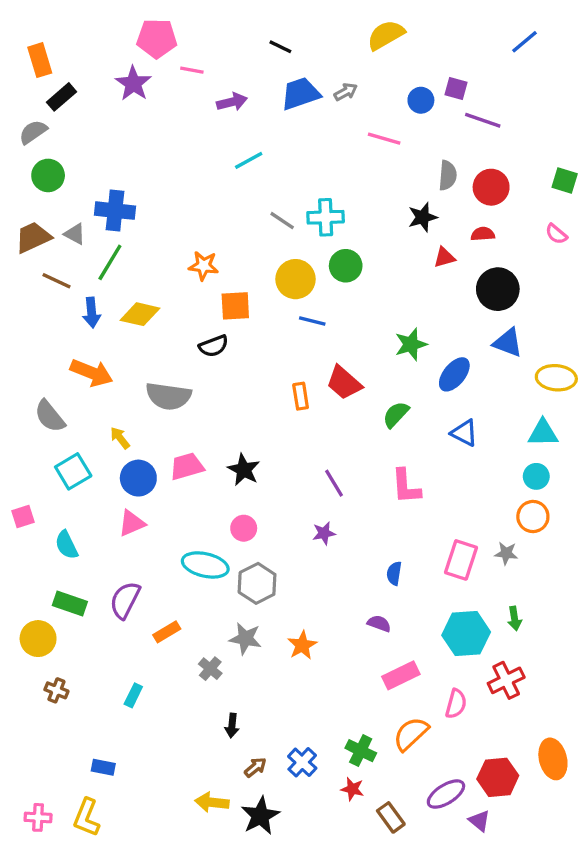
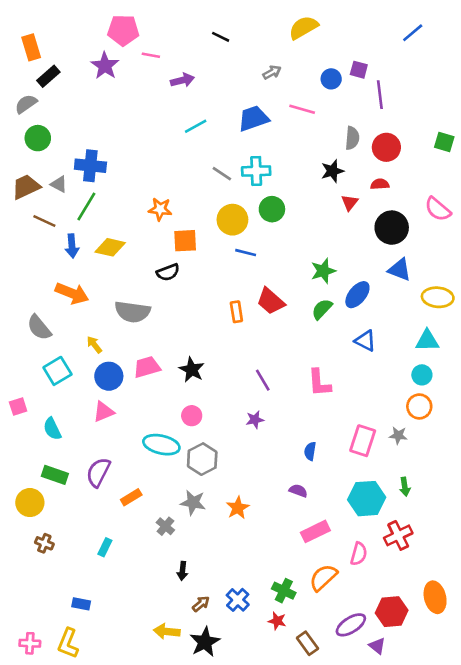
blue trapezoid: (301, 94) -> (254, 118), moved
purple line: (483, 120) -> (380, 95), turned 64
pink semicircle: (556, 234) -> (438, 209), moved, size x1.5
red triangle: (444, 257) -> (350, 203), turned -36
green semicircle: (396, 415) -> (322, 309), moved

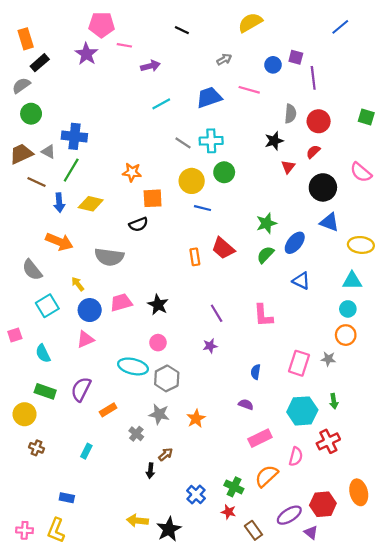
red semicircle: (380, 184) -> (313, 152), turned -40
brown arrow: (201, 604) -> (166, 454), moved

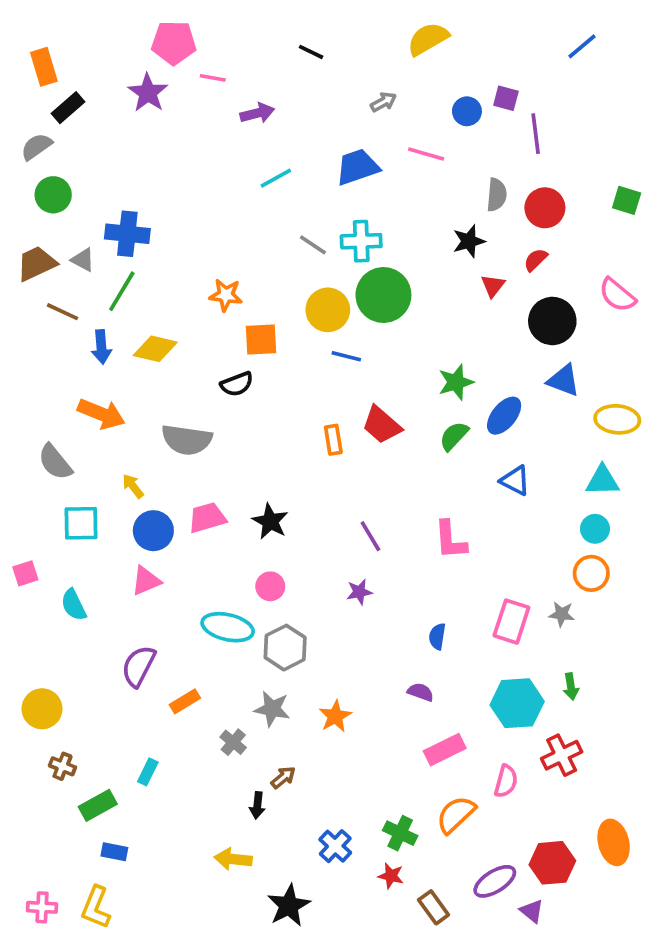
green circle: (224, 172) -> (383, 295), size x1.5
cyan square: (47, 306) -> (81, 523), turned 30
green rectangle: (45, 391) -> (98, 805), moved, turned -48
yellow arrow: (137, 521) -> (233, 859), moved

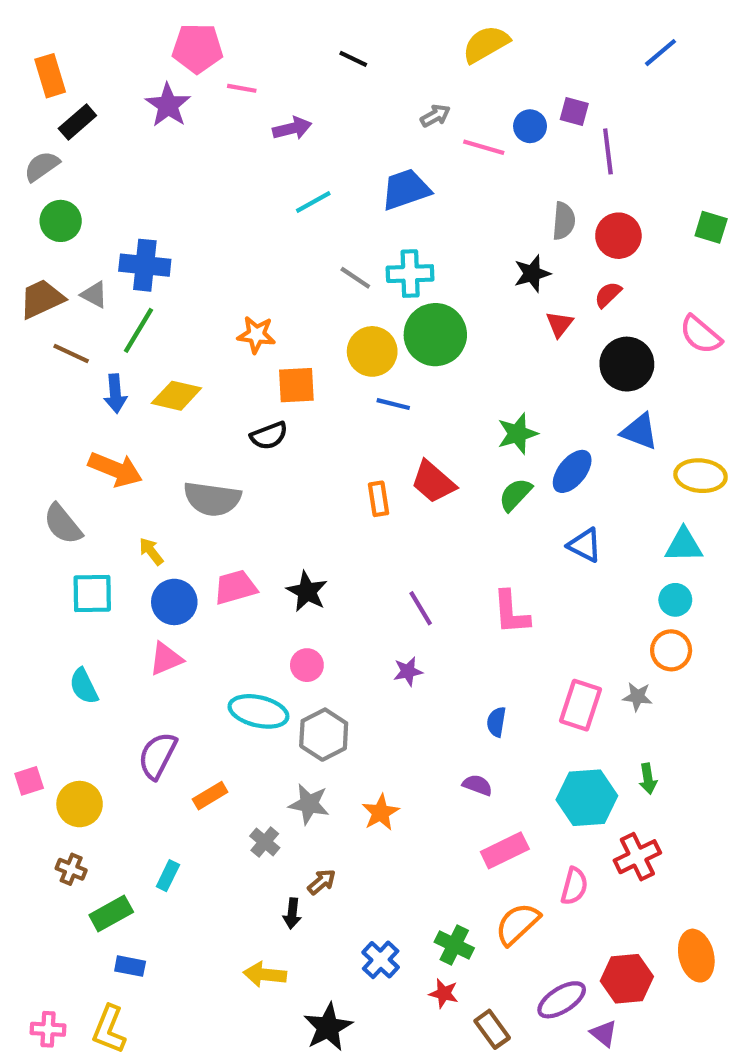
pink line: (426, 154) -> (484, 147), moved
pink square: (25, 573) -> (29, 781), moved
yellow circle: (42, 709) -> (80, 804), moved

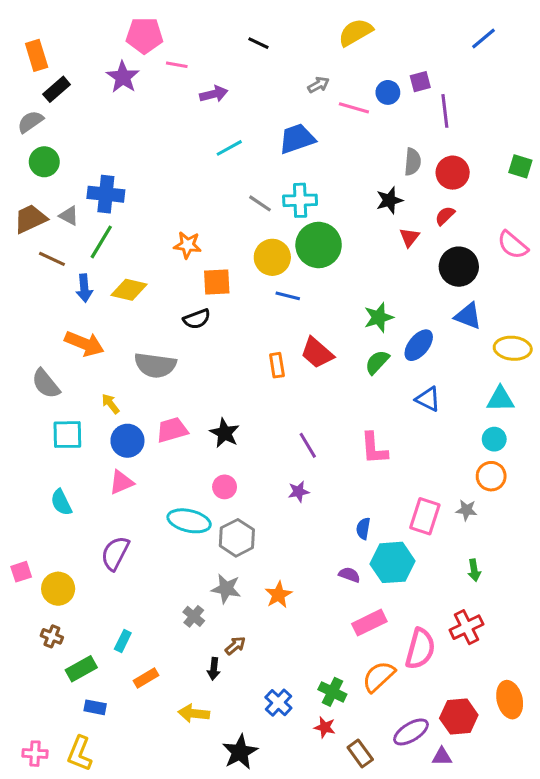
purple square: (574, 111) -> (420, 82), turned -30
orange rectangle: (210, 796) -> (146, 678), moved
cyan hexagon: (587, 798) -> (393, 562), moved
pink semicircle: (574, 886) -> (420, 649), size x1.5
purple triangle: (604, 1033) -> (442, 757), turned -40

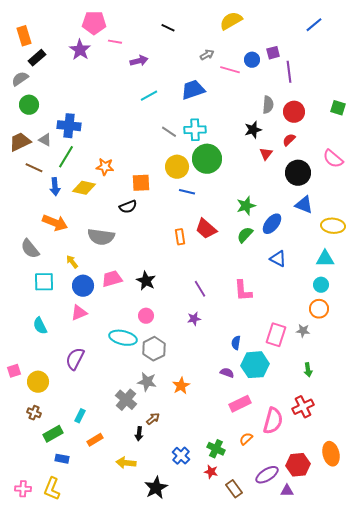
orange star: (188, 245) -> (105, 167), moved
gray cross: (194, 616) -> (126, 400), size x1.5
orange semicircle: (379, 676) -> (246, 439), size x0.6

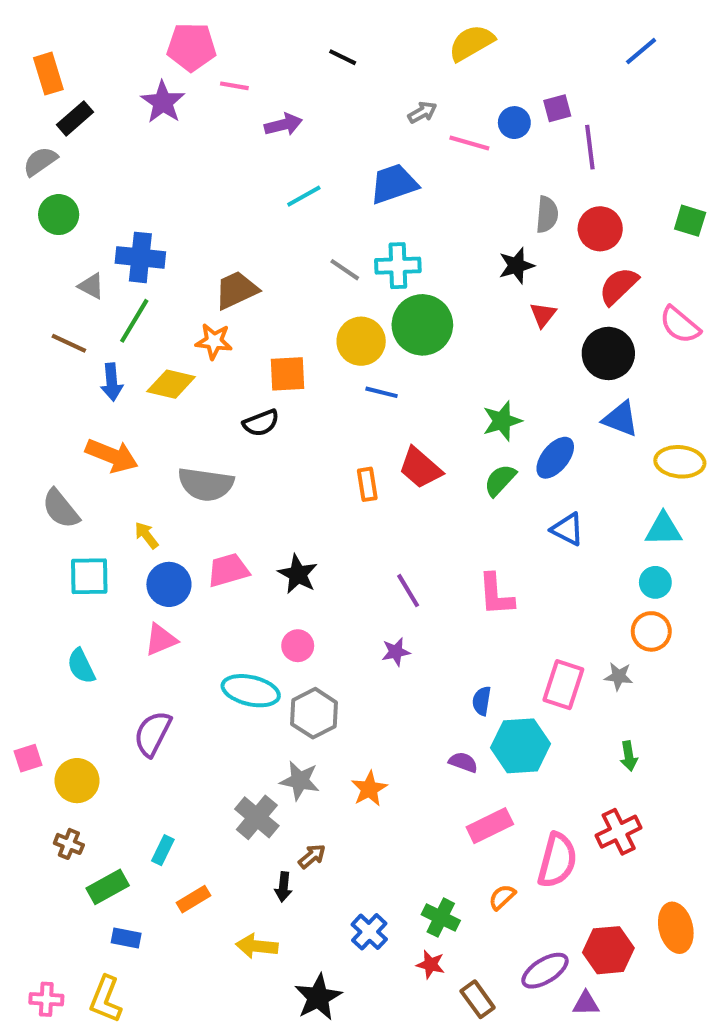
red semicircle: (289, 140) -> (619, 286), moved, size x1.5
brown trapezoid: (20, 142) -> (236, 290), moved

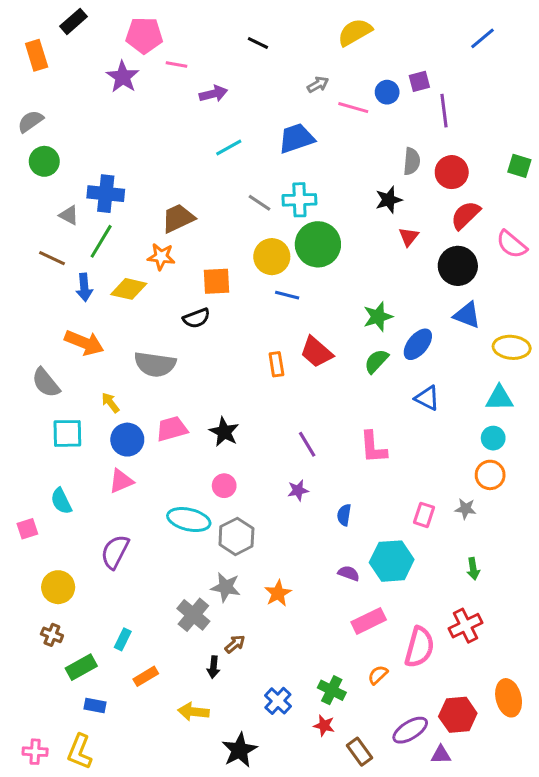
black rectangle: (75, 118) -> (73, 21), moved
pink rectangle: (563, 685) -> (424, 515), size x0.7
blue semicircle: (482, 701) -> (344, 515), moved
pink square: (28, 758) -> (27, 529), moved

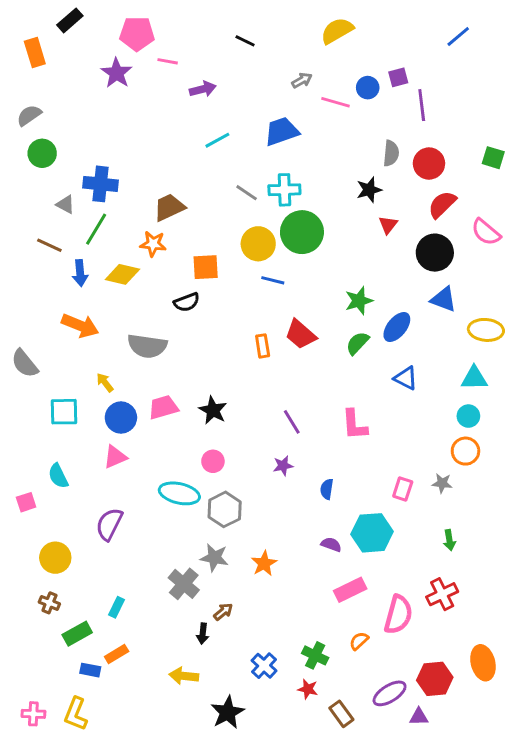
gray semicircle: (46, 383) -> (25, 363), moved
orange rectangle: (146, 676) -> (117, 654), moved

